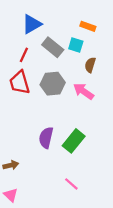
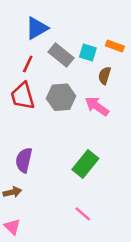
orange rectangle: (88, 26) -> (115, 46), moved
purple semicircle: (46, 138) -> (24, 160), moved

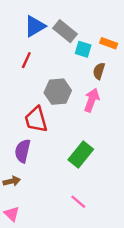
gray rectangle: (61, 55) -> (65, 31), moved
red trapezoid: (23, 96) -> (36, 119), moved
pink arrow: (97, 106) -> (92, 100), turned 75

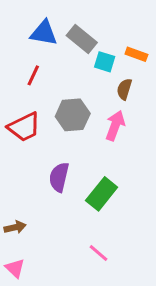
blue triangle: (35, 26) -> (44, 33), turned 40
red trapezoid: (36, 119) -> (24, 127), moved, turned -100
purple semicircle: (23, 151) -> (59, 177), moved

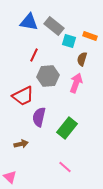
red line: (33, 75) -> (34, 55), moved
red trapezoid: (24, 127) -> (23, 96), moved
brown arrow: (15, 227) -> (21, 144), moved

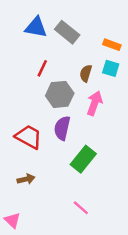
cyan square: (69, 41) -> (111, 68), moved
brown semicircle: (82, 59) -> (86, 73), moved
red trapezoid: (23, 96) -> (29, 137), moved, turned -125
purple semicircle: (39, 117) -> (62, 128), moved

